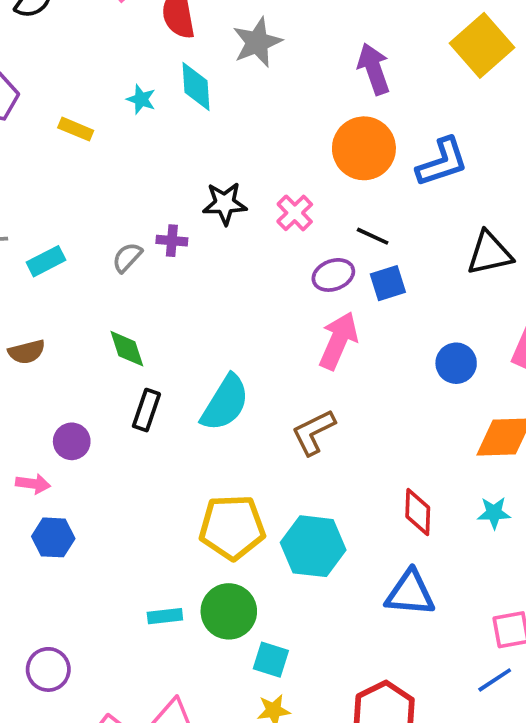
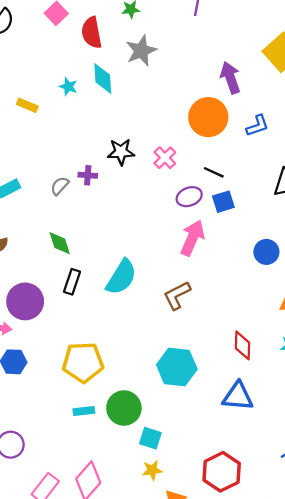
purple arrow: (374, 69) -> (230, 78), moved
blue L-shape: (442, 162) -> (257, 126), size x0.7
purple circle: (72, 441) -> (25, 301), size x1.6
yellow pentagon: (232, 527) -> (83, 362), moved

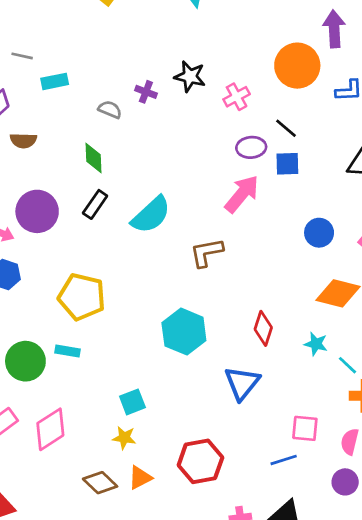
gray semicircle: (60, 186) -> (110, 110), moved, turned 54
blue triangle: (238, 396) -> (242, 383), turned 48
green circle: (124, 408) -> (25, 361), moved
cyan square: (150, 438) -> (132, 402), turned 35

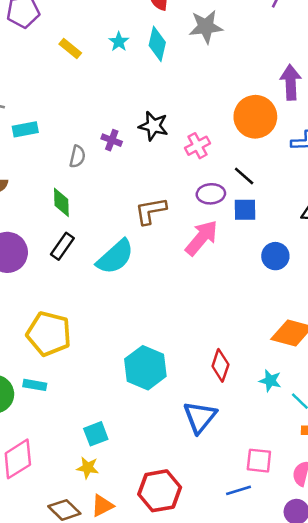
gray semicircle: (110, 110) -> (77, 157), turned 80
blue circle: (319, 233) -> (275, 256), moved
brown L-shape: (207, 253) -> (151, 211), moved

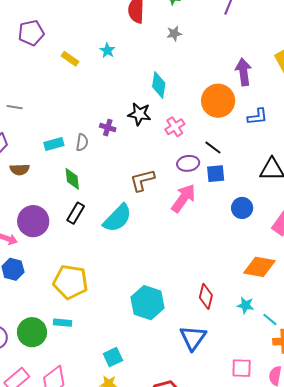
gray star: (206, 27) -> (174, 34), size x0.6
cyan diamond: (157, 44) -> (159, 85), moved
cyan rectangle: (25, 129) -> (54, 144), moved

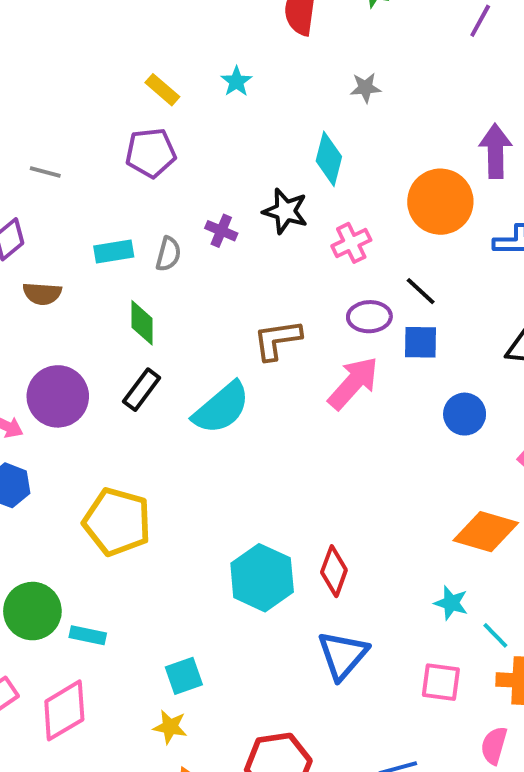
purple pentagon: (31, 33) -> (151, 153), moved
gray star: (174, 34) -> (365, 88), moved
red diamond: (206, 296) -> (334, 571), moved
cyan rectangle: (62, 323) -> (88, 635), moved
pink square: (242, 368) -> (441, 682), moved

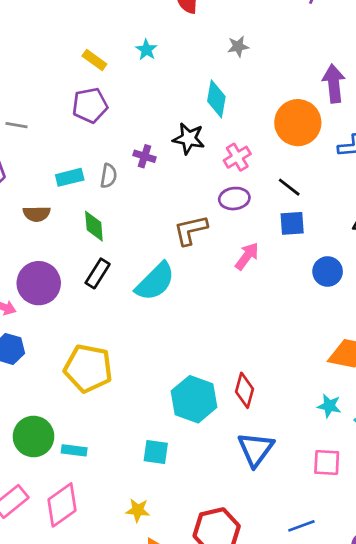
brown semicircle: (42, 294) -> (37, 214), moved
purple ellipse: (369, 317) -> (234, 199), moved
pink arrow: (353, 383) -> (247, 256), size x0.7
cyan square: (184, 676) -> (156, 452), moved, turned 32

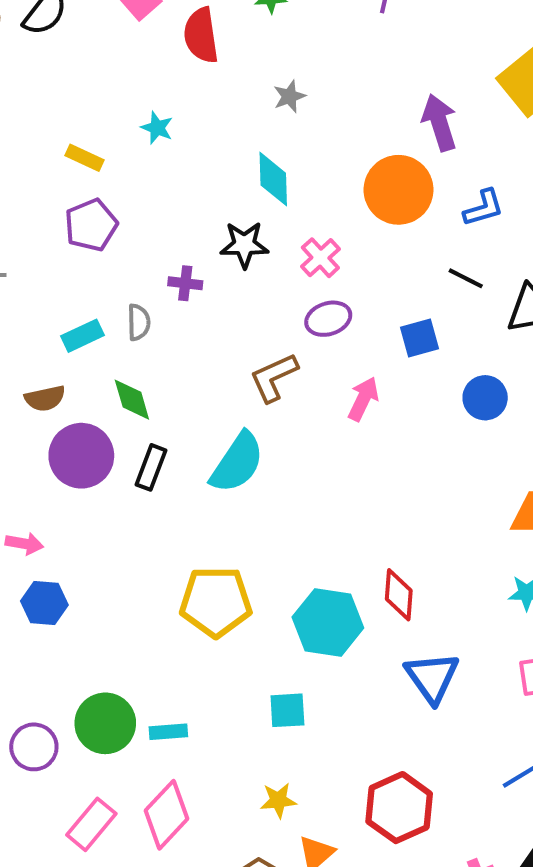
black line: (289, 187) -> (466, 278), moved
purple circle: (39, 283) -> (81, 456), moved
yellow pentagon: (88, 368) -> (216, 602), moved

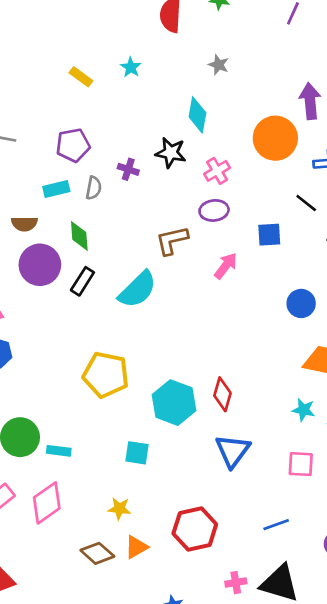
gray star: (289, 96) -> (219, 65), turned 30
purple pentagon: (91, 225) -> (73, 145), moved
blue circle: (485, 398) -> (301, 303), moved

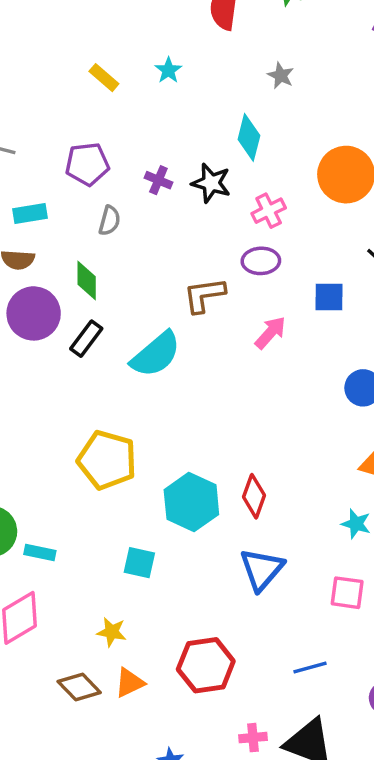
purple cross: (128, 169) -> (158, 180), moved
cyan rectangle: (56, 189) -> (30, 214), moved

